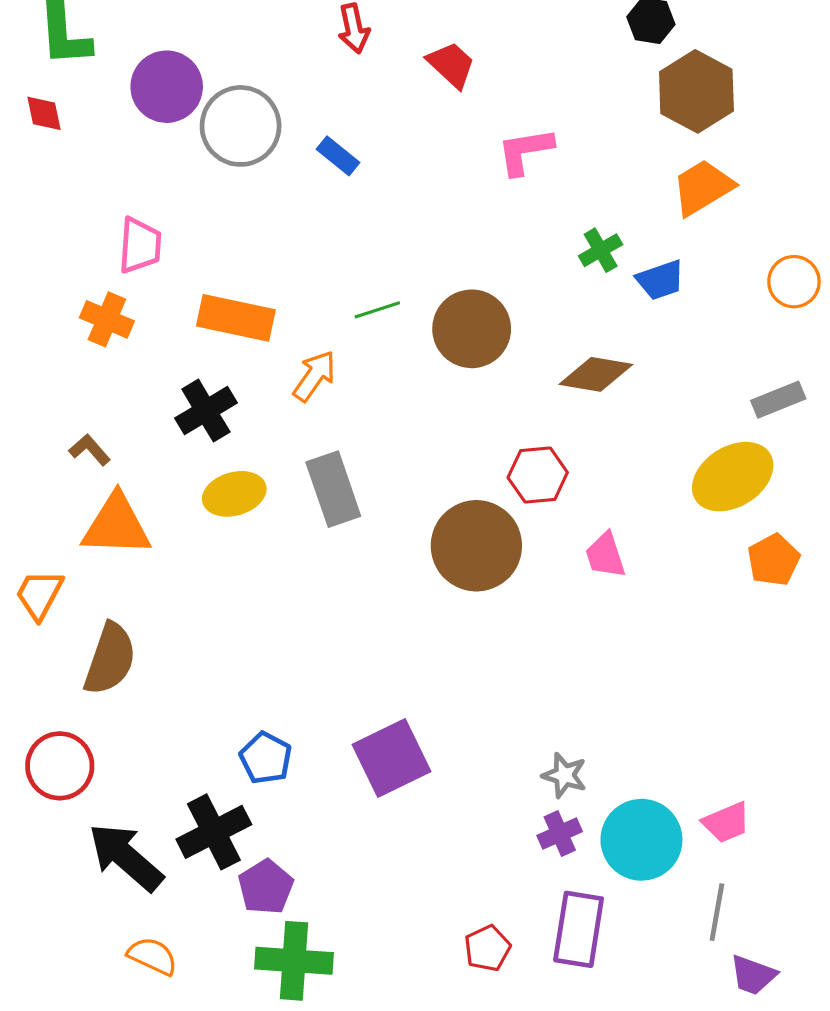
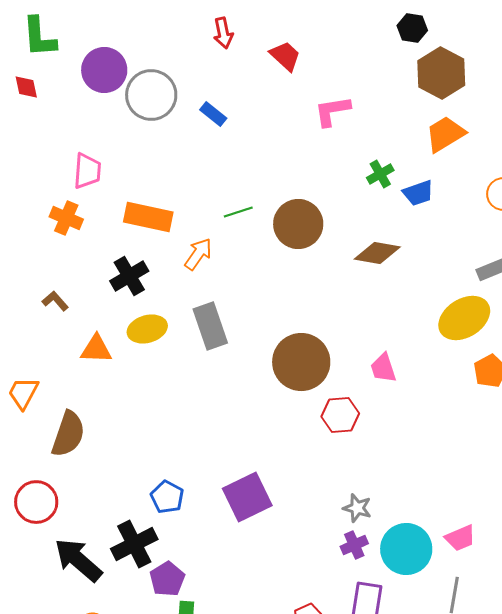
red hexagon: (538, 475) -> (340, 415), moved
orange triangle: (116, 525) -> (96, 349), moved, size x0.7

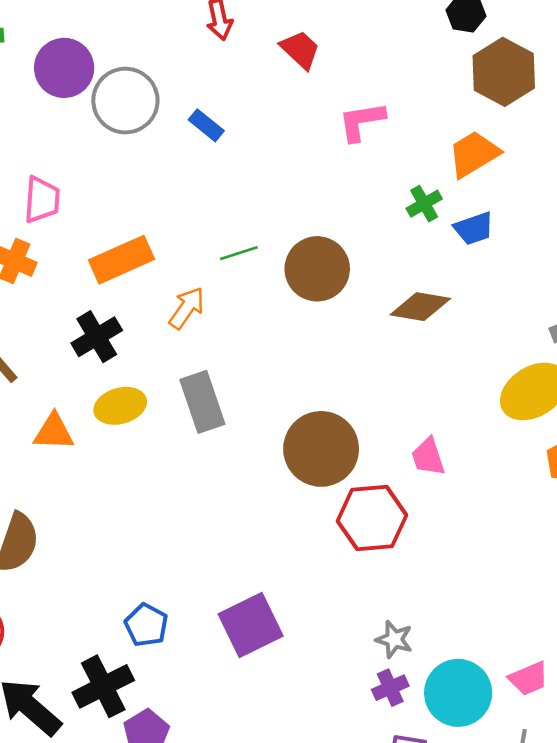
orange trapezoid: (445, 134) -> (474, 154), moved
orange rectangle: (148, 217) -> (121, 260), turned -36
red hexagon: (340, 415) -> (372, 518), size x1.4

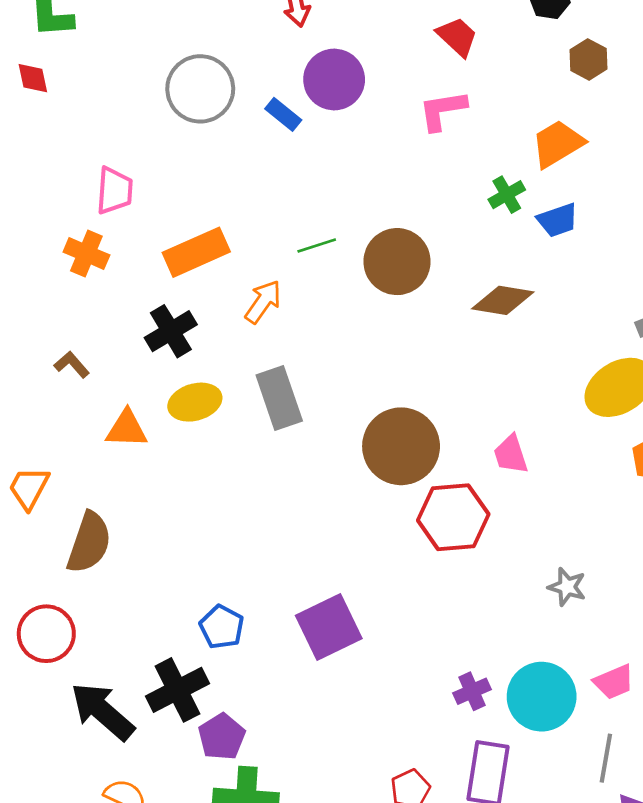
red trapezoid: (300, 50) -> (457, 37), moved
purple circle: (64, 68) -> (334, 79), moved
brown hexagon: (504, 72) -> (588, 59), size x0.6
gray star: (394, 639) -> (567, 587), moved

